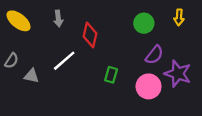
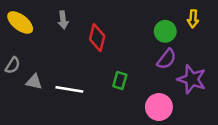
green circle: (144, 23) -> (165, 31), moved
white line: (64, 61) -> (69, 89), moved, turned 50
pink circle: (149, 86) -> (159, 107), moved

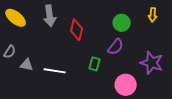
gray arrow: (63, 20) -> (50, 16), size x1.5
green circle: (165, 31) -> (122, 23), moved
purple semicircle: (166, 59) -> (116, 47), moved

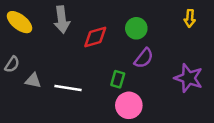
green circle: (122, 23) -> (136, 28), moved
red diamond: (77, 30) -> (95, 37), turned 60
pink circle: (126, 85) -> (129, 105), moved

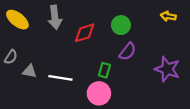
yellow arrow: (190, 18) -> (168, 16), turned 96
pink circle: (129, 105) -> (99, 93), moved

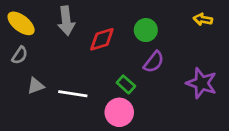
gray semicircle: (11, 57) -> (20, 55), moved
green rectangle: (104, 70) -> (126, 84), turned -64
gray triangle: (30, 71) -> (36, 86), turned -32

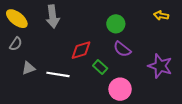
red diamond: (102, 39) -> (81, 50), moved
purple semicircle: (154, 62) -> (122, 49), turned 90
pink circle: (119, 112) -> (120, 89), moved

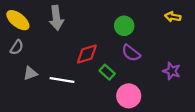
purple star: (160, 66) -> (172, 71), size x0.7

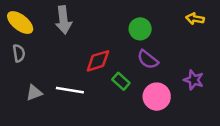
gray semicircle: (17, 47) -> (19, 53), turned -42
gray triangle: (30, 73) -> (34, 93), moved
pink circle: (129, 96) -> (157, 97), moved

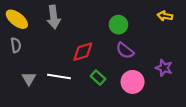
green rectangle: (121, 81) -> (98, 78), moved
gray triangle: (34, 93) -> (29, 79), turned -40

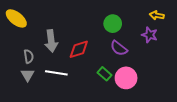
gray arrow: (54, 17) -> (51, 41), moved
gray semicircle: (16, 45) -> (29, 56), moved
purple star: (164, 68) -> (150, 35), moved
green rectangle: (98, 78) -> (104, 74), moved

